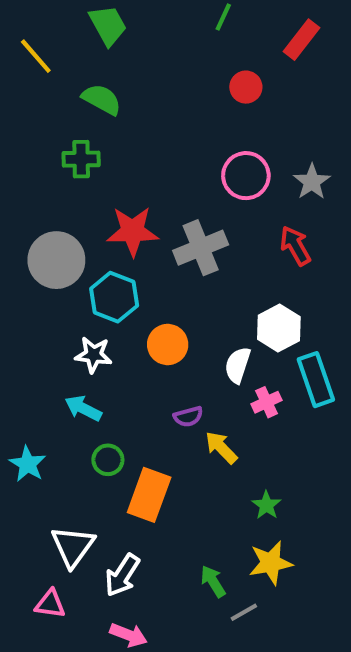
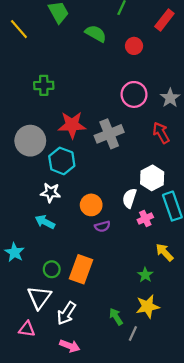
green semicircle: (102, 99) -> (96, 34), moved
orange circle: (168, 344) -> (91, 205), moved
yellow arrow: (221, 447) -> (164, 252), moved
green circle: (108, 460) -> (52, 269), moved
gray line: (244, 612) -> (133, 334), turned -35

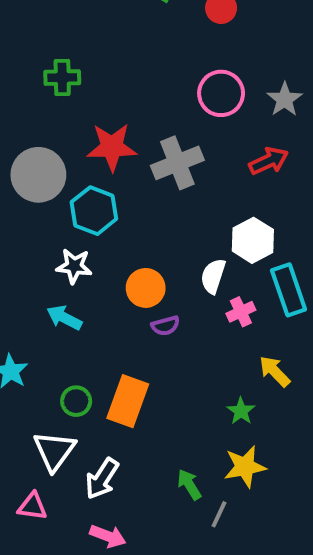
red arrow: (161, 133) -> (269, 161), turned 95

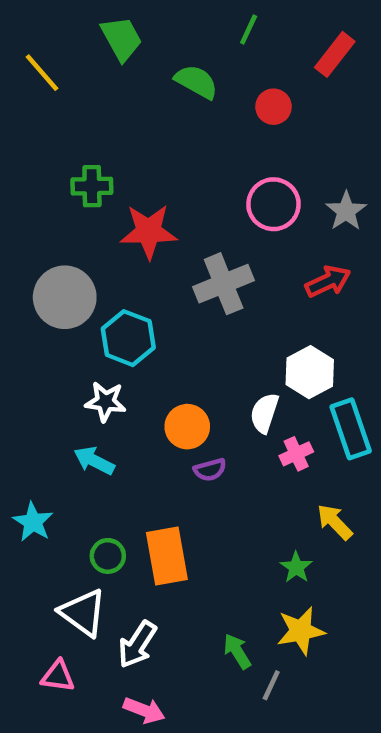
red star: (112, 147) -> (149, 231), moved
orange rectangle: (128, 401) -> (167, 556), turned -30
white triangle: (54, 451) -> (83, 613), turned -30

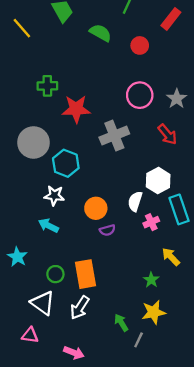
red arrow: (328, 281) -> (167, 134), turned 75
white arrow: (137, 644) -> (80, 308), moved

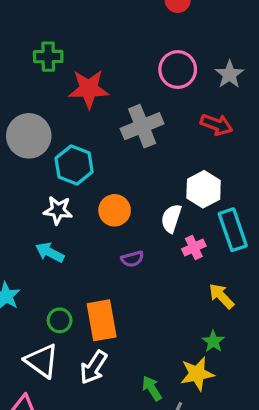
red arrow: (167, 134) -> (217, 125), turned -30
orange circle: (96, 208) -> (115, 210), moved
green star: (151, 280) -> (213, 341), moved

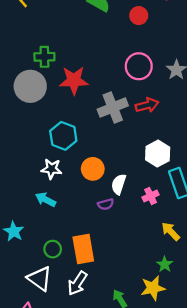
red arrow: (217, 125) -> (147, 105), moved, turned -35
gray circle: (29, 136) -> (30, 86), moved
white semicircle: (171, 218) -> (119, 184), moved

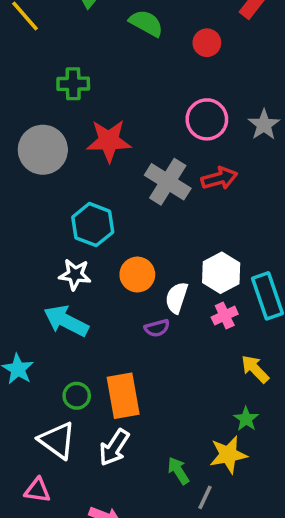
green cross: (44, 57) -> (73, 84), moved
gray cross: (113, 108) -> (168, 182), turned -36
white hexagon: (158, 154) -> (221, 273), moved
cyan arrow: (46, 200) -> (66, 321), size x1.4

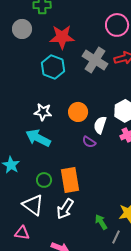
gray circle: (43, 150) -> (22, 29), moved, size x0.7
cyan hexagon: (93, 225) -> (53, 67), moved
purple semicircle: (157, 328) -> (89, 142), turned 48

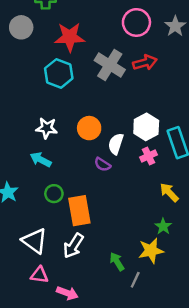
cyan arrow: (38, 138) -> (41, 160), size x0.7
green circle: (44, 180) -> (54, 194), moved
pink triangle: (22, 233) -> (39, 275), moved

